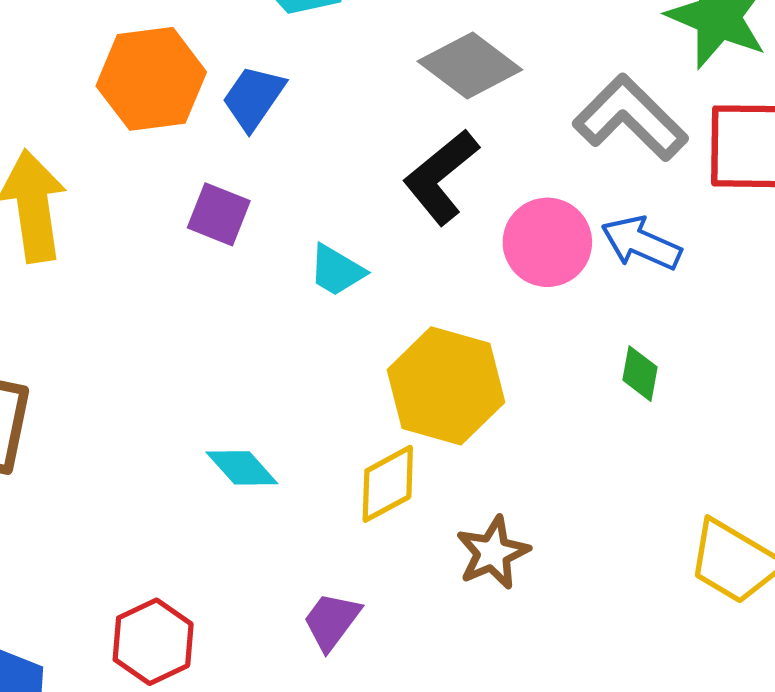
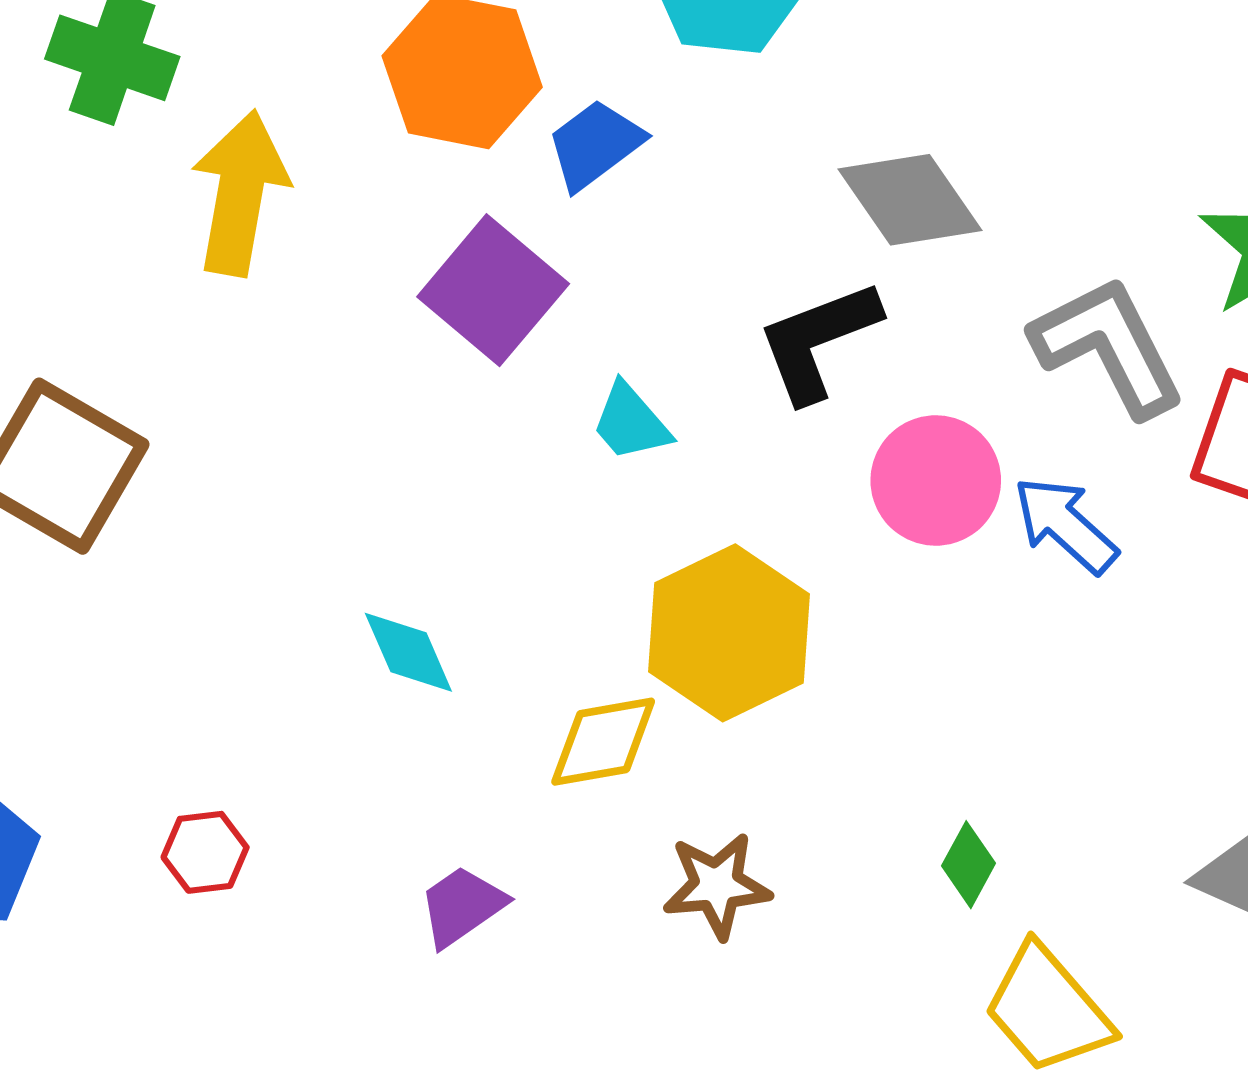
purple square: (219, 214) -> (493, 290), size x1.5
green diamond: (640, 374) -> (969, 865), moved
red hexagon: (153, 642) -> (205, 852), size x0.7

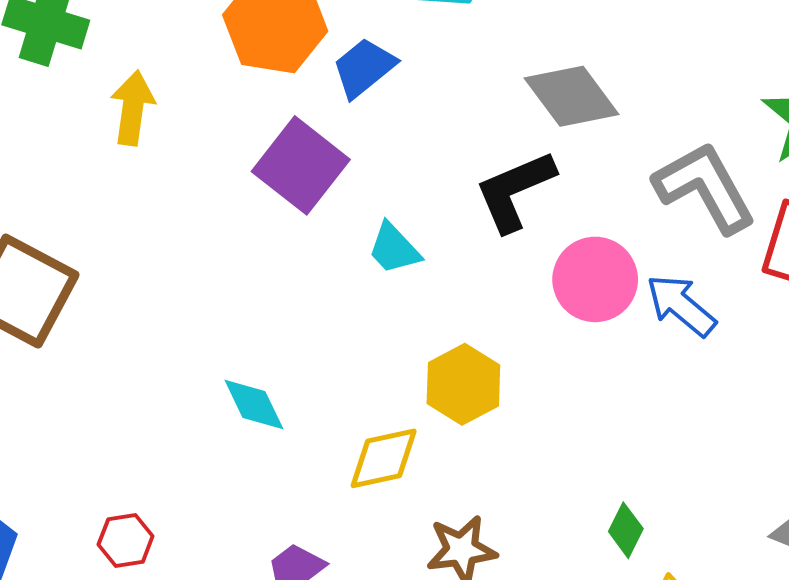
yellow arrow: (240, 193) -> (133, 108), size x0.7
yellow hexagon: (729, 633) -> (463, 384), size x0.7

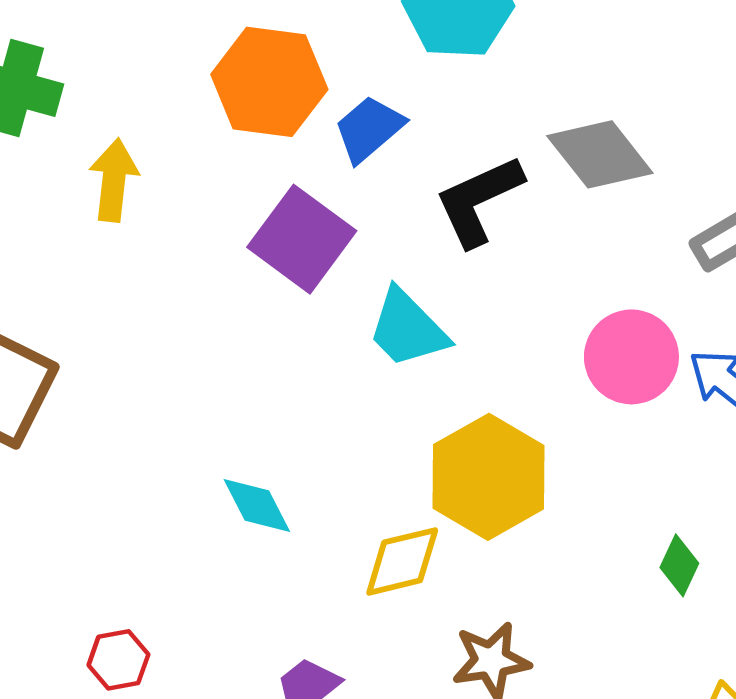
black L-shape: (515, 191) -> (479, 201), moved
cyan trapezoid: (394, 249) -> (408, 329), size x1.4
yellow hexagon: (463, 384) -> (488, 477), size x1.4
green diamond: (626, 530) -> (679, 565), moved

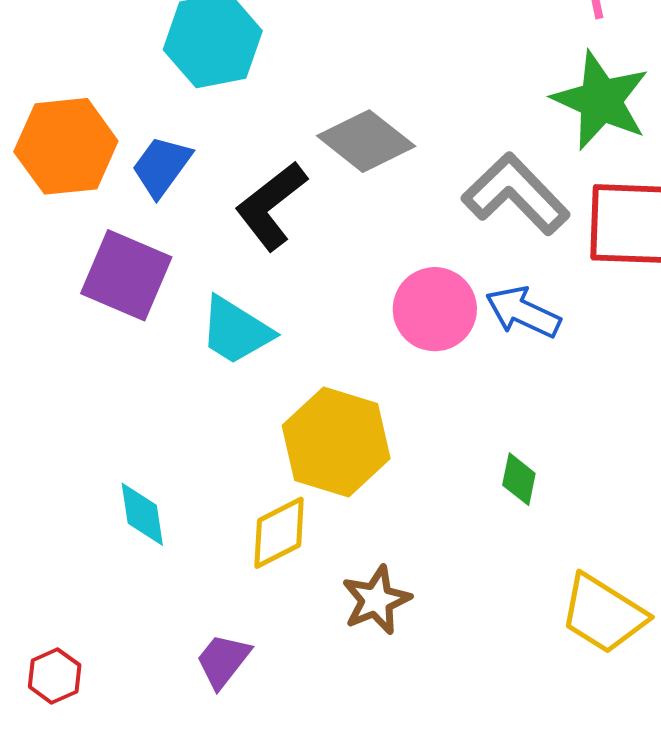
cyan diamond: (257, 506) -> (142, 514), turned 32

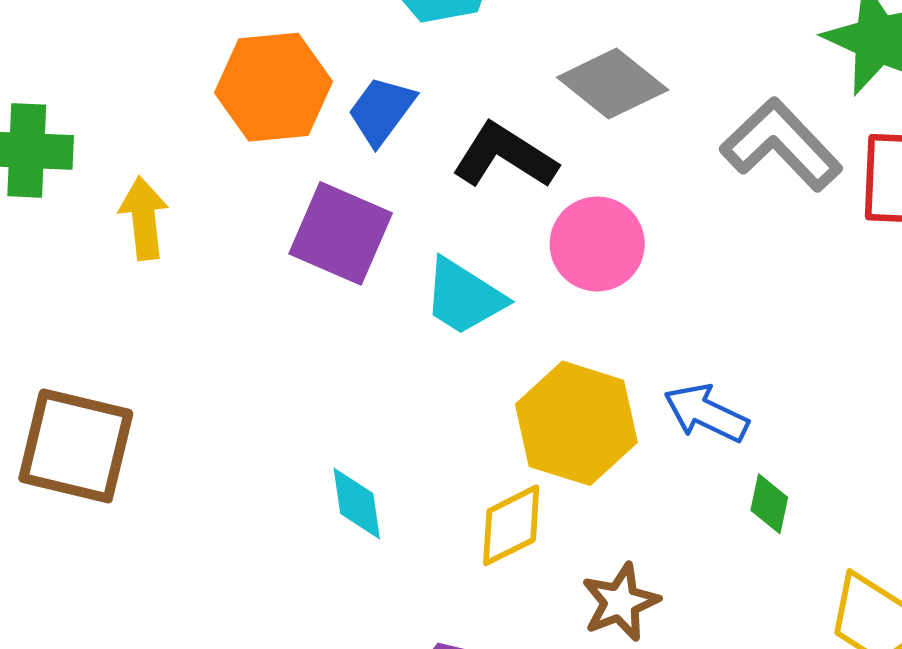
black L-shape: (271, 206) -> (505, 156), turned 70
pink circle: (435, 309) -> (597, 244), moved
blue arrow: (523, 312) -> (706, 413), moved
green diamond: (519, 479) -> (769, 504), moved

